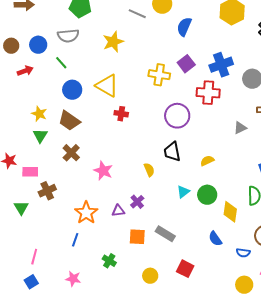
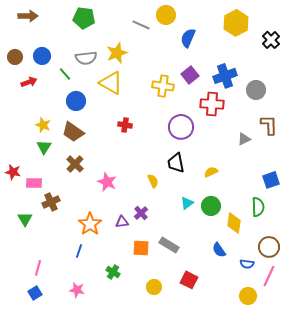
gray semicircle: (68, 36) -> (86, 58), moved
yellow triangle: (107, 86) -> (111, 83), moved

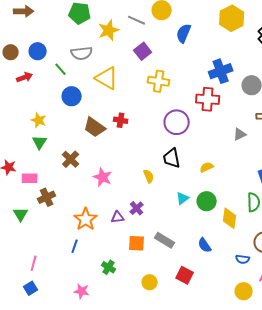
yellow star: (117, 53) -> (109, 30), moved
purple square: (190, 75) -> (143, 51), moved
brown trapezoid: (73, 132) -> (95, 127), moved
blue semicircle: (219, 250) -> (205, 245), moved
pink star: (77, 290) -> (82, 291), moved

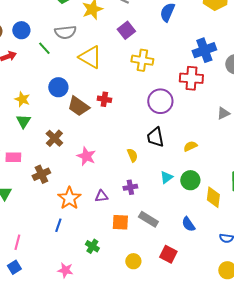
blue circle: (72, 96) -> (58, 87), moved
brown cross: (47, 197) -> (41, 174), moved
purple cross: (137, 208) -> (130, 187), moved, turned 32

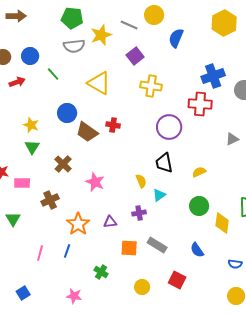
gray semicircle: (65, 32) -> (74, 46), moved
cyan triangle: (166, 177) -> (159, 195), moved
pink line: (17, 242) -> (40, 253), moved

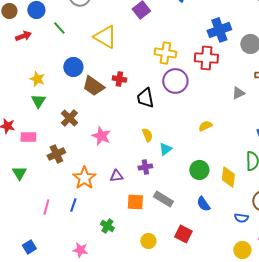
yellow cross: (151, 86) -> (165, 53), moved
black trapezoid: (164, 163) -> (145, 98), moved
green circle: (199, 206) -> (199, 170), moved

